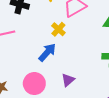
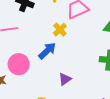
pink circle: (34, 84) -> (19, 64), moved

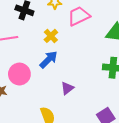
yellow cross: (60, 30) -> (51, 36), moved

